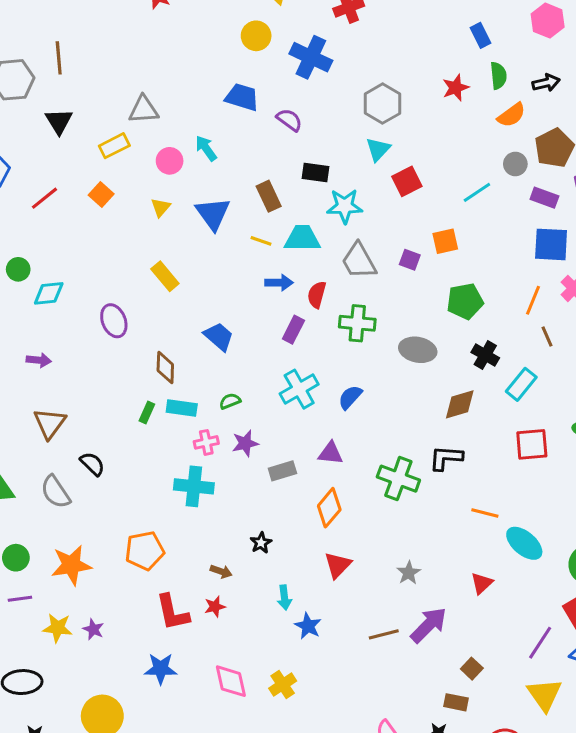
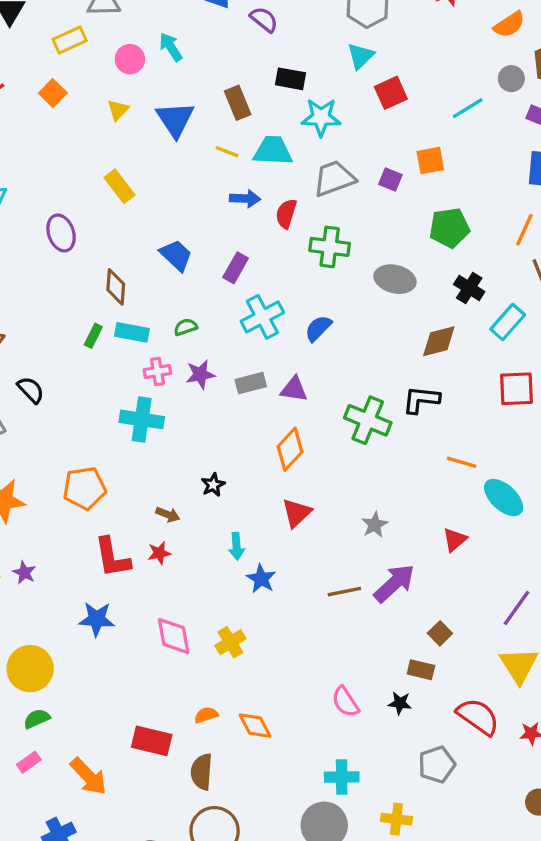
gray trapezoid: (359, 261) -> (334, 178), turned 96
purple rectangle: (293, 330) -> (236, 268), moved
gray rectangle: (282, 471) -> (251, 383), moved

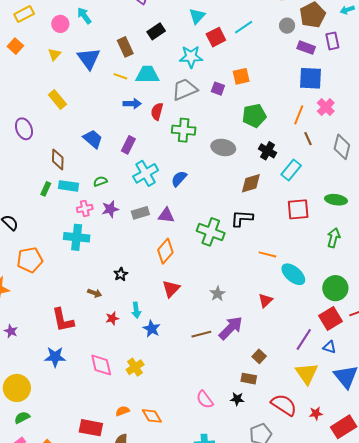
black rectangle: (290, 79) -> (156, 31), turned -42
cyan line: (468, 108) -> (244, 27), moved
cyan star: (321, 117) -> (191, 57), moved
orange pentagon: (84, 488) -> (30, 260), moved
red star: (159, 553) -> (112, 318), moved

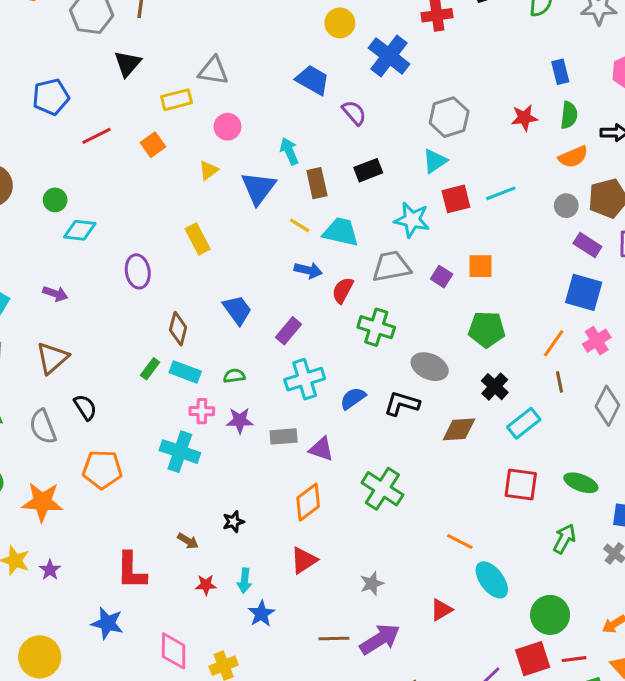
cyan arrow: (84, 16) -> (289, 151), moved
black L-shape: (242, 218) -> (402, 404), moved

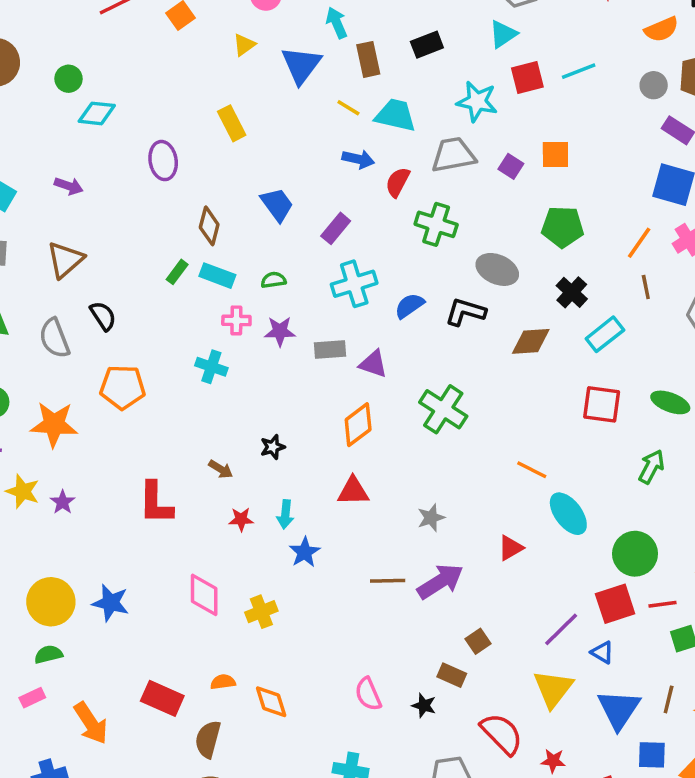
cyan cross: (180, 452) -> (211, 367), size x0.7
red triangle: (304, 560) -> (353, 491), turned 32
blue star: (107, 623) -> (111, 603), moved

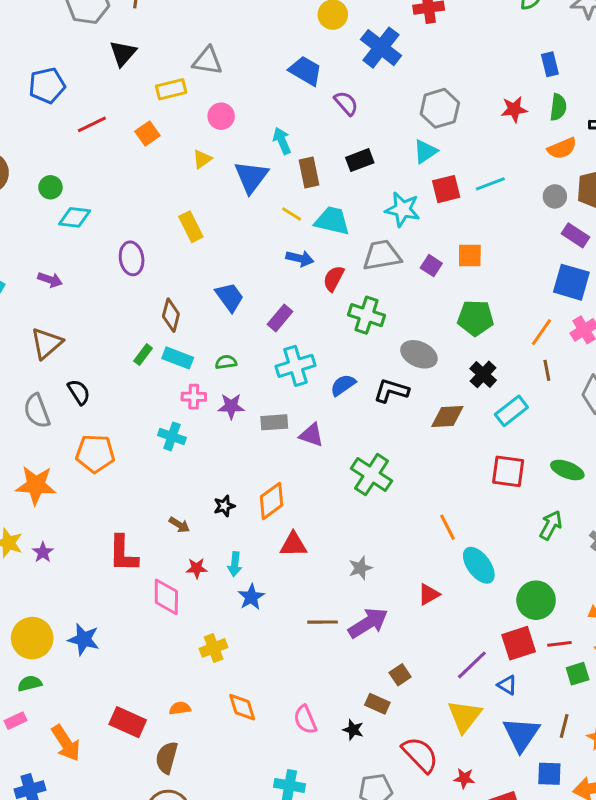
orange diamond: (358, 425) -> (272, 501), moved
orange line: (532, 470) -> (447, 527), turned 36
pink diamond: (204, 595) -> (166, 597), moved
orange diamond: (271, 702) -> (242, 707), moved

